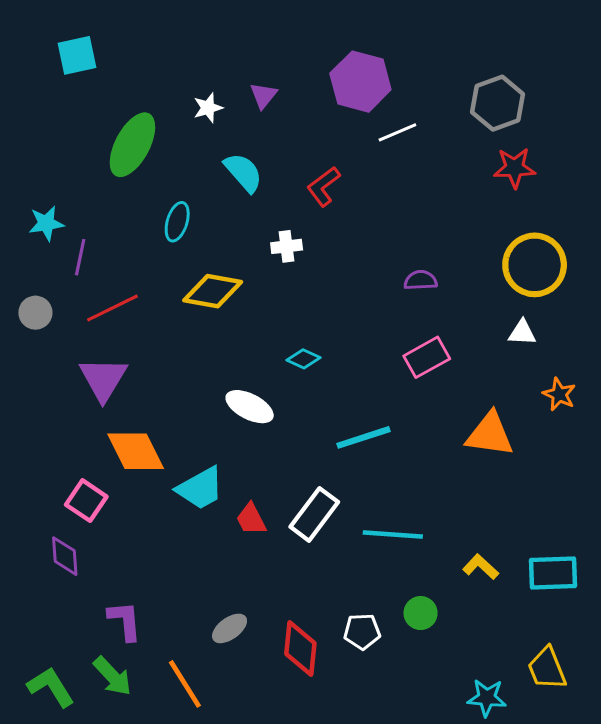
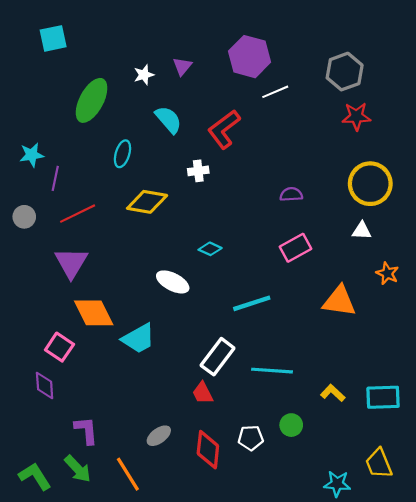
red L-shape: (323, 186) -> (224, 129), size x1.4
red trapezoid: (251, 519) -> (203, 393), moved

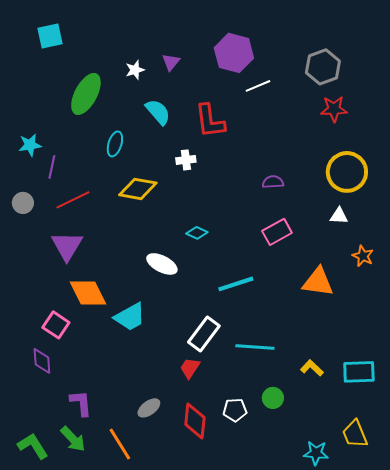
red L-shape: (224, 129) -> (210, 121), turned -60
red trapezoid: (203, 393) -> (190, 368), turned 60

